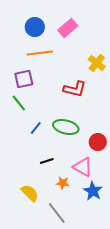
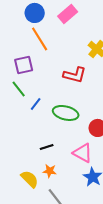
orange line: (40, 53) -> (40, 39), turned 65
blue line: (36, 128) -> (36, 104), moved
orange star: (63, 183) -> (50, 171), moved

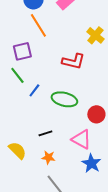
yellow semicircle: (30, 179) -> (17, 150), moved

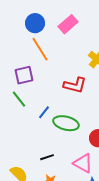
blue line: (34, 90) -> (44, 112), moved

